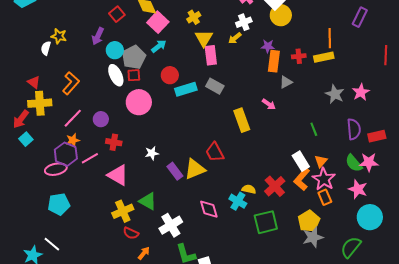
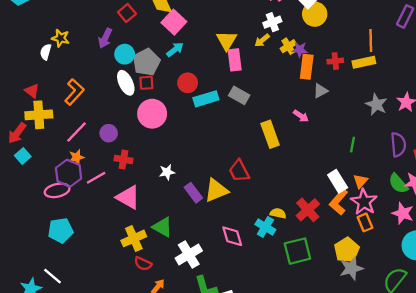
yellow cross: (194, 17) -> (288, 46), moved
green line: (314, 129) -> (352, 145), turned 32

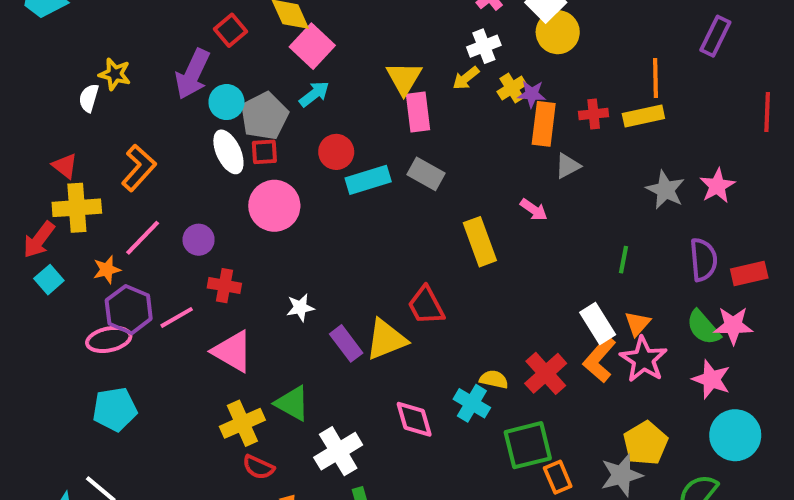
purple arrow: (105, 38) -> (193, 74), size x1.4
orange star: (77, 157) -> (107, 270), moved
orange rectangle: (365, 222) -> (558, 477), moved
yellow pentagon: (347, 250) -> (645, 443), moved

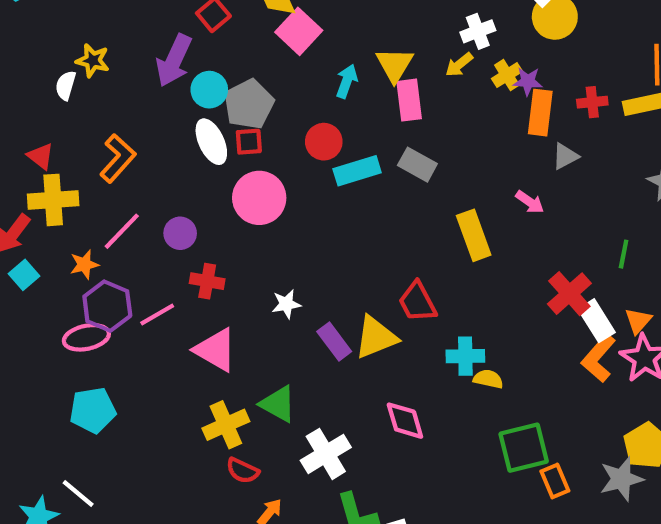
cyan arrow: (314, 94) -> (347, 81), moved, turned -32
red cross: (546, 373) -> (569, 294), moved
cyan cross: (472, 403) -> (465, 356), moved, turned -32

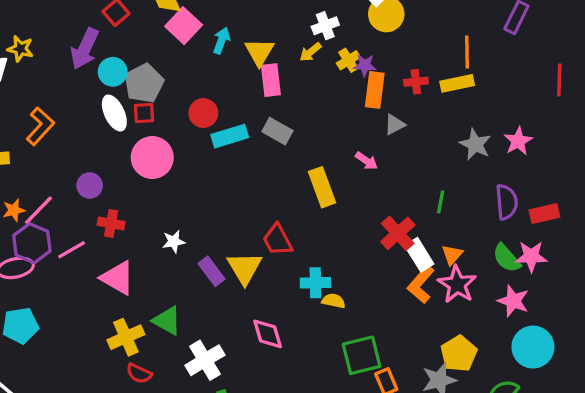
cyan arrow: (347, 81) -> (221, 41), moved
pink line: (122, 231) -> (39, 210), moved
yellow triangle: (376, 337) -> (245, 268), turned -39

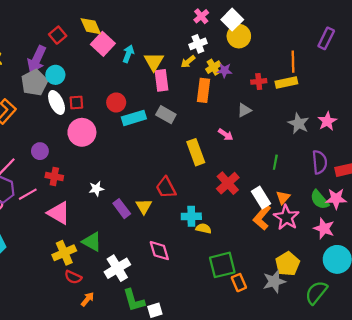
gray pentagon: (144, 83) -> (34, 83), moved
orange rectangle: (375, 90) -> (203, 90), moved
red cross: (398, 233) -> (228, 183), moved
yellow triangle: (245, 268) -> (144, 206), size x0.7

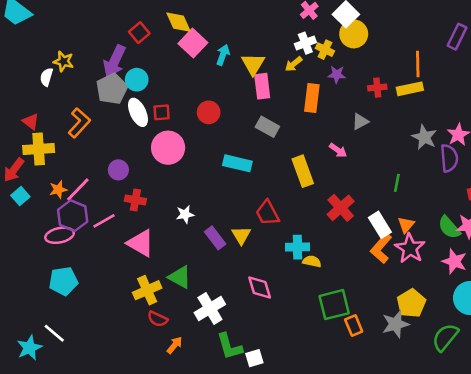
yellow cross: (213, 67) -> (325, 50), moved, turned -32
cyan rectangle: (134, 118) -> (237, 163), moved, turned 30
purple semicircle: (320, 162) -> (449, 158), moved

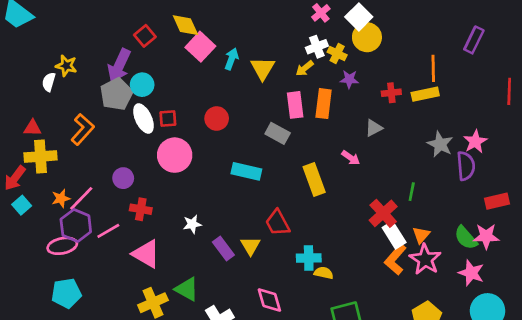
pink rectangle: (262, 86) -> (295, 105), moved
red triangle: (31, 122) -> (32, 128), turned -36
red cross: (341, 208) -> (383, 213), moved

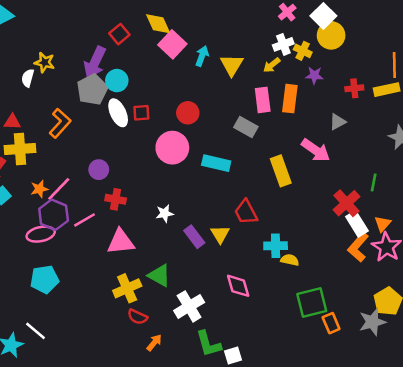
pink circle: (175, 155) -> (172, 148), moved
pink arrow: (351, 158) -> (316, 150), size x1.6
pink triangle: (146, 254) -> (121, 242), turned -36

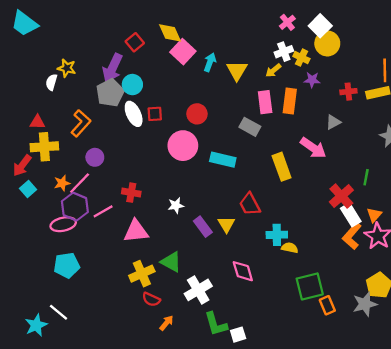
purple circle: (99, 170) -> (95, 157), moved

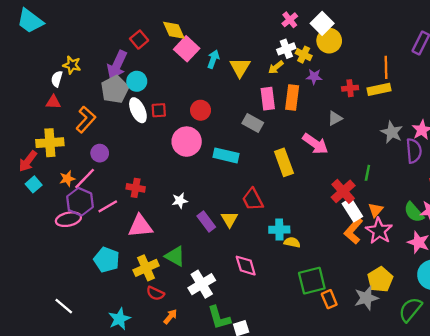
red triangle: (37, 122) -> (53, 102), moved
cyan pentagon: (67, 265) -> (107, 260), moved, turned 30
cyan star: (36, 325) -> (119, 319), moved

